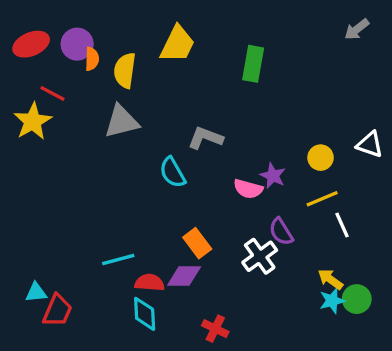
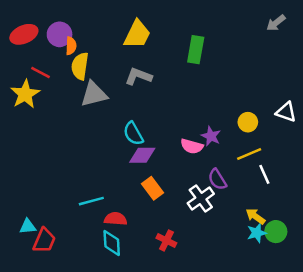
yellow semicircle: (125, 70) -> (80, 66), moved
gray L-shape: (205, 138) -> (138, 76), moved
purple diamond: (184, 276) -> (142, 155), moved
red cross: (215, 329) -> (166, 240), moved

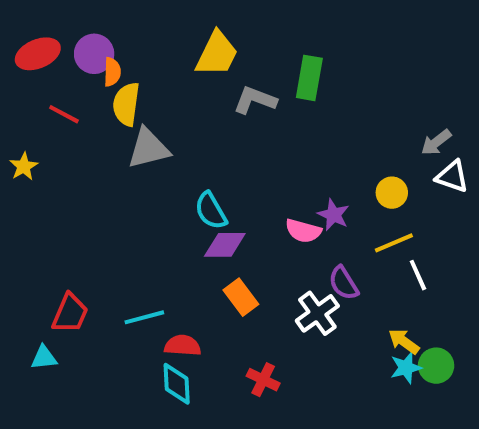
gray arrow: (276, 23) -> (436, 142), moved
gray L-shape: (138, 76) -> (255, 100), moved
yellow star: (25, 94) -> (24, 166), moved, size x0.6
red trapezoid: (44, 240) -> (70, 313), moved

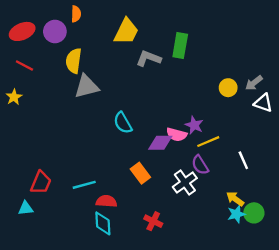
orange semicircle: (112, 72) -> (76, 14), moved
red line: (64, 114) -> (24, 65), moved
yellow circle: (392, 193) -> (228, 88), moved
yellow line: (394, 243) -> (208, 142), moved
purple diamond: (225, 245) -> (160, 143), moved

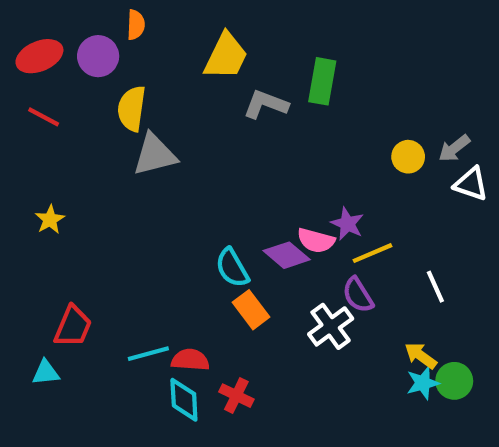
yellow star: (14, 97) -> (50, 220), moved
cyan semicircle: (123, 123) -> (232, 268), moved
purple diamond: (160, 143) -> (287, 255), turned 40
cyan line: (84, 185) -> (148, 354), moved
red cross: (153, 221) -> (236, 396), moved

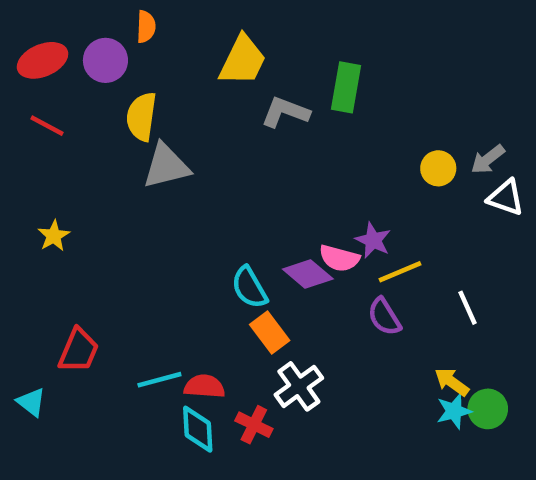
white cross: (331, 326) -> (299, 386), moved
cyan triangle: (46, 372) -> (31, 402), moved, turned 44

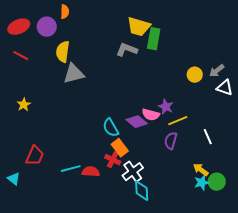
yellow trapezoid: (243, 60) -> (139, 27), moved, turned 80
purple semicircle: (384, 317) -> (171, 141), turned 48
red cross: (254, 425) -> (113, 160), moved
cyan diamond: (198, 429) -> (142, 191), moved

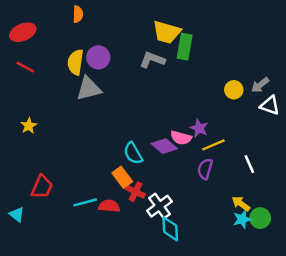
purple circle: (47, 27) -> (98, 57), moved
orange rectangle: (120, 148) -> (122, 177), moved

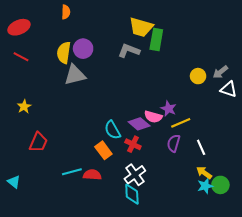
white line: (249, 164) -> (201, 147), moved
red trapezoid: (42, 187) -> (38, 142), moved
red cross: (135, 192) -> (133, 144), moved
cyan diamond: (170, 229) -> (132, 194), moved

